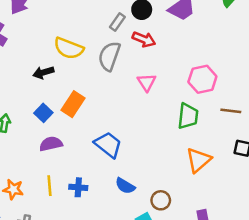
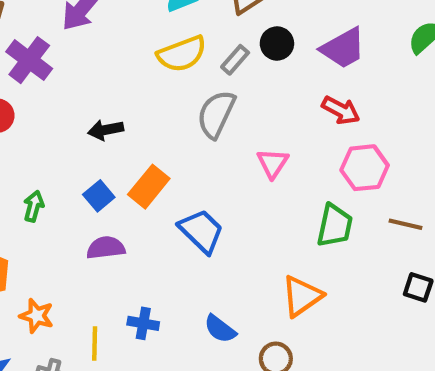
red arrow: (144, 39) -> (341, 110), moved
yellow semicircle: (69, 48) -> (182, 54), moved, turned -48
blue trapezoid: (108, 145) -> (201, 231), moved
orange triangle: (199, 160) -> (302, 296), moved
yellow line: (50, 186) -> (95, 344), moved

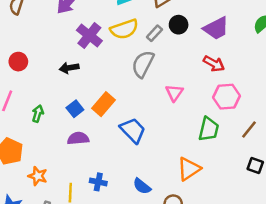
purple cross: (29, 60) -> (89, 35), moved
black arrow: (106, 130) -> (69, 68), moved
brown line: (406, 224) -> (249, 129), turned -66

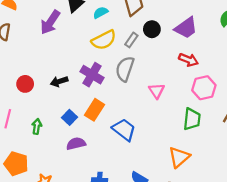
purple cross: (89, 35) -> (92, 75), moved
red circle: (18, 62) -> (25, 84), moved

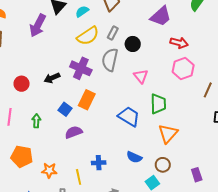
black circle: (152, 29) -> (133, 44), moved
red arrow: (188, 60) -> (179, 43), moved
green trapezoid: (192, 119) -> (158, 104), moved
blue trapezoid: (124, 130) -> (129, 116), moved

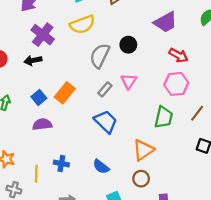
gray rectangle: (113, 33) -> (105, 89), moved
purple cross: (81, 68) -> (43, 35), moved
green trapezoid: (158, 104) -> (164, 117), moved
brown circle: (163, 165) -> (141, 179), moved

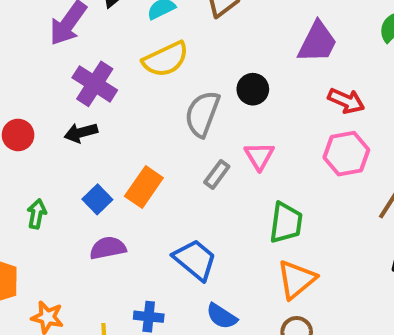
purple trapezoid: (166, 22) -> (317, 42), turned -30
green trapezoid: (164, 117) -> (286, 223), moved
blue trapezoid: (106, 122) -> (195, 260), moved

